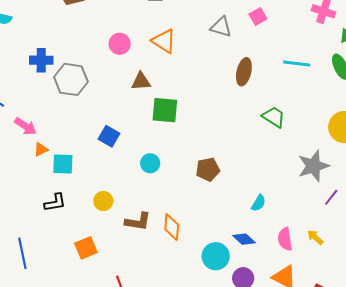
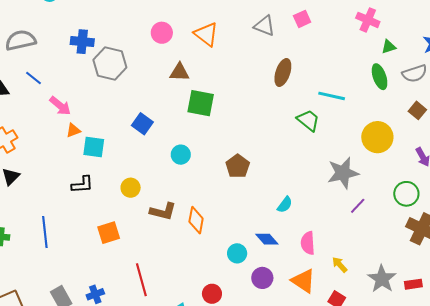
cyan line: (297, 63) -> (332, 96), moved
brown pentagon: (208, 169) -> (238, 166), turned -30
yellow arrow: (315, 237) -> (340, 265), moved
cyan circle: (216, 256) -> (237, 253), size x0.7

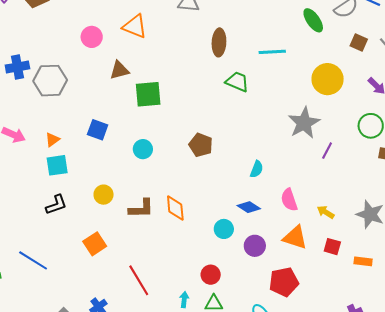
green trapezoid: (308, 120) -> (237, 82), moved
orange triangle: (73, 130) -> (52, 140), moved
blue line: (45, 232) -> (33, 260), turned -36

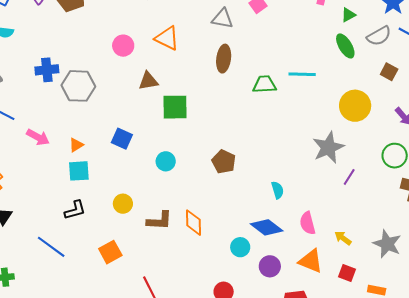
brown ellipse: (219, 42) -> (224, 59), moved
green trapezoid: (237, 82) -> (264, 84), moved, turned -30
cyan semicircle: (257, 169) -> (278, 190), turned -42
blue diamond: (249, 207) -> (267, 227), size x1.4
blue line: (33, 260) -> (51, 247), moved

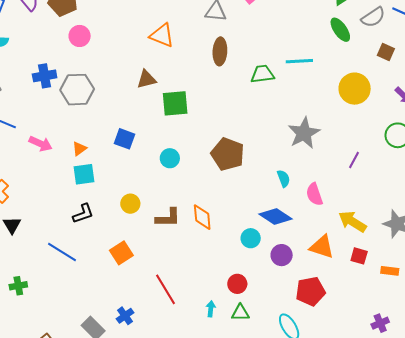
pink circle: (123, 46) -> (80, 36), moved
gray star: (328, 148) -> (304, 133), moved
brown pentagon: (224, 162) -> (228, 154), size x1.4
pink semicircle: (308, 223) -> (314, 194), moved
yellow arrow: (343, 238) -> (352, 221), size x1.6

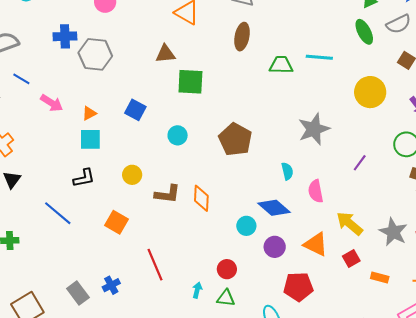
orange square: (121, 253) -> (116, 222), turned -35
red square: (359, 256) -> (351, 259), turned 36

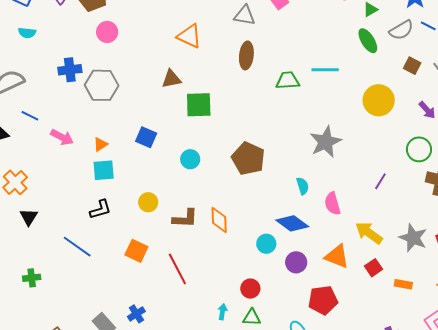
purple line: (360, 163) -> (380, 181), moved
red line: (155, 265) -> (177, 269), moved

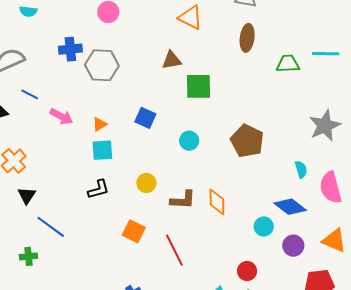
pink semicircle: (332, 204) -> (331, 187), size x1.4
blue line: (77, 247) -> (51, 227), moved

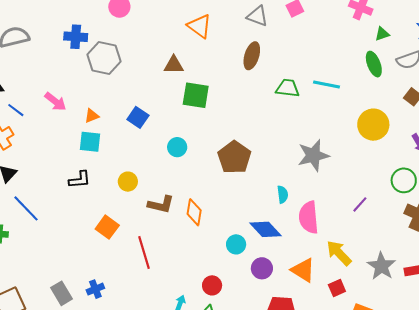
blue line: (30, 94) -> (16, 110), moved

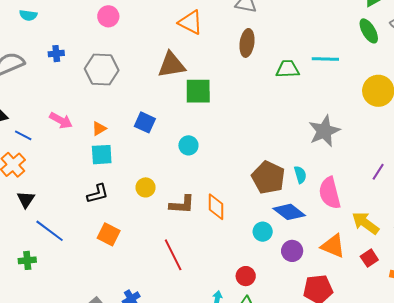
blue cross: (76, 37) -> (56, 54), moved, size x0.7
brown triangle: (174, 65) -> (172, 65), size x1.4
brown pentagon: (234, 157) -> (268, 177), moved
orange square: (107, 227) -> (109, 234), moved

